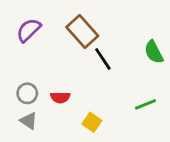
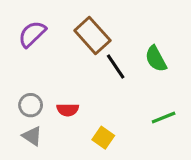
green semicircle: (154, 52) -> (156, 59), moved

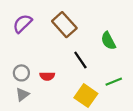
black line: (116, 66) -> (80, 60), moved
gray triangle: (32, 136) -> (22, 94), turned 48
yellow square: (103, 138) -> (86, 96), moved, size x1.5

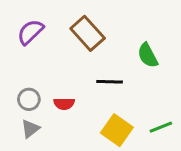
black line: (80, 60) -> (110, 82), turned -54
green line: (114, 82) -> (161, 127), moved

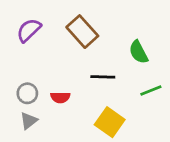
green line: (161, 127) -> (151, 91), moved

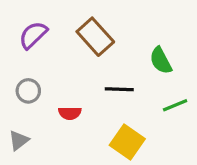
gray circle: (27, 93) -> (28, 91), moved
gray triangle: (29, 121) -> (19, 140), moved

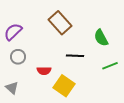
purple semicircle: (33, 35) -> (13, 32), moved
gray triangle: (19, 140) -> (12, 88), turned -40
yellow square: (127, 142) -> (64, 86), moved

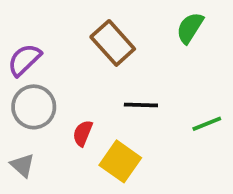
green semicircle: (101, 38) -> (190, 28), moved, turned 60
gray circle: (18, 57) -> (34, 107), size x1.5
red semicircle: (44, 71) -> (83, 133), turned 112

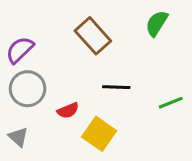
red semicircle: (83, 133) -> (68, 110), turned -135

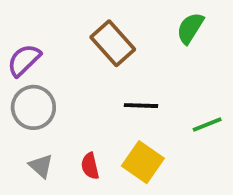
red semicircle: (68, 110) -> (90, 166), moved, turned 100
yellow square: (99, 134) -> (143, 162), moved
gray triangle: (18, 137) -> (41, 166), moved

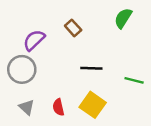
brown rectangle: (113, 43) -> (73, 28), size x0.6
purple semicircle: (24, 60) -> (34, 40), moved
green line: (207, 124) -> (134, 80), turned 36

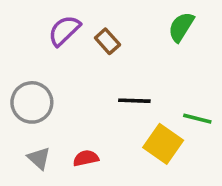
purple semicircle: (34, 40) -> (64, 31), moved
yellow square: (93, 105) -> (163, 144), moved
red semicircle: (58, 107) -> (86, 158), turned 91

